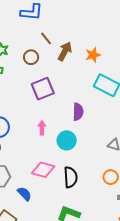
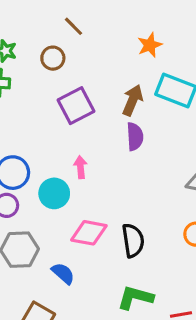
brown arrow: (65, 51) -> (133, 100), moved
cyan circle: (67, 140) -> (54, 193), moved

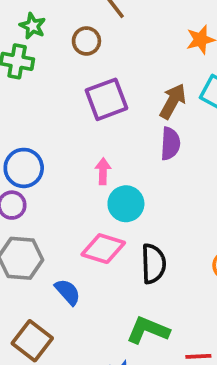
cyan circle: (54, 193) -> (126, 204), moved

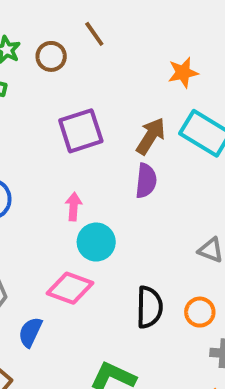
brown circle: (86, 41) -> (51, 56), moved
black semicircle: (153, 264) -> (149, 307), moved
blue semicircle: (68, 292) -> (30, 332), turned -116

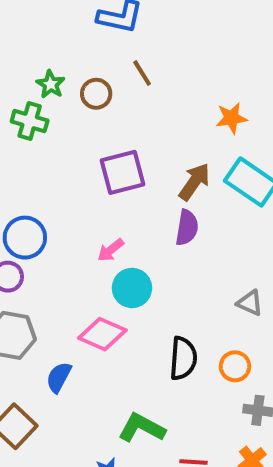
pink arrow: (74, 207) -> (111, 250), turned -136

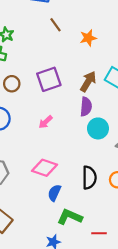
brown circle: (96, 94) -> (12, 84), moved
orange star: (231, 118) -> (88, 38), moved
cyan circle: (132, 288) -> (98, 128), moved
blue semicircle: (59, 377) -> (54, 193), moved

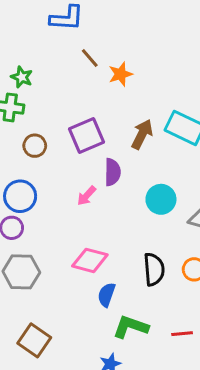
orange star: (88, 38) -> (120, 74), moved
purple semicircle: (86, 107) -> (113, 172), moved
red line: (99, 233) -> (182, 334), moved

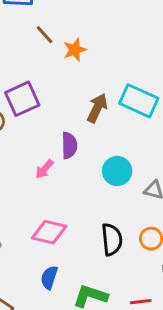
purple square: (87, 136) -> (22, 99), moved
blue semicircle: (106, 295) -> (49, 277), moved

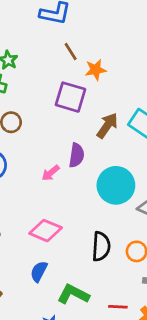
purple square: (22, 99) -> (70, 97), moved, turned 32
cyan circle: (117, 171) -> (116, 185), size x1.4

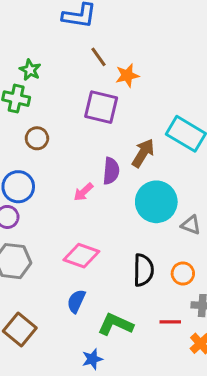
brown arrow: (107, 126) -> (143, 153), moved
red line: (118, 307) -> (170, 322), moved

